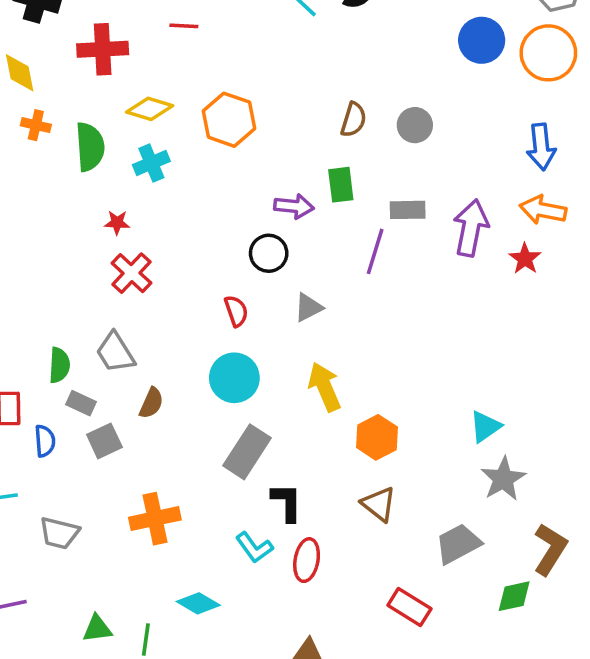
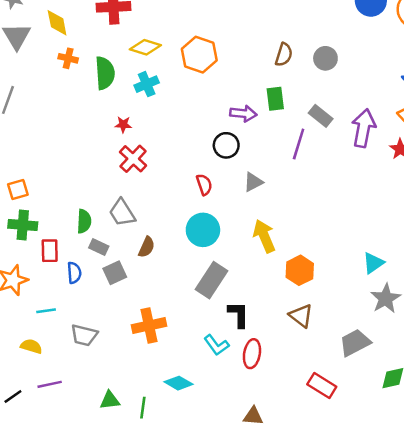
gray rectangle: (408, 210) -> (321, 116), turned 40

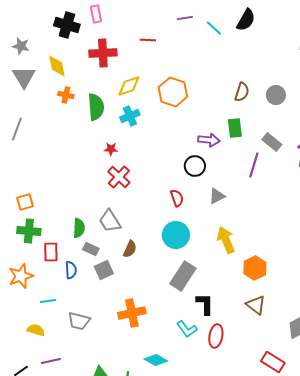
yellow diamond: (145, 47) -> (129, 86), turned -35

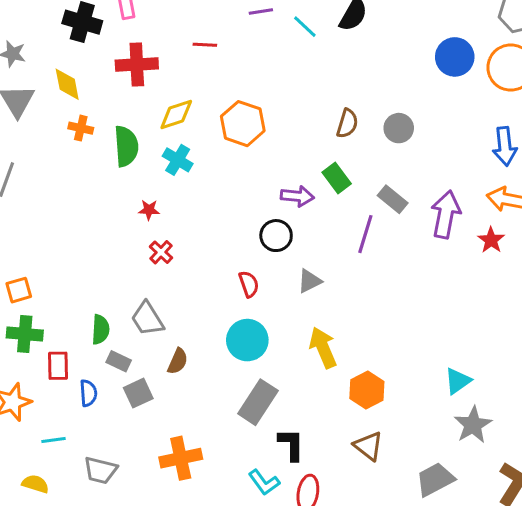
cyan cross: (130, 116) -> (178, 160), turned -36
green rectangle: (235, 128) -> (337, 178), turned -30
red cross: (119, 177) -> (161, 252), size x0.7

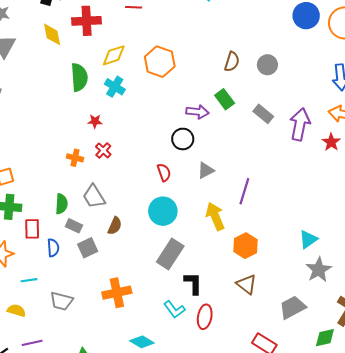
yellow diamond: (67, 84) -> (52, 34), moved
orange cross: (81, 128) -> (75, 158), moved
purple line: (365, 234) -> (244, 191), moved

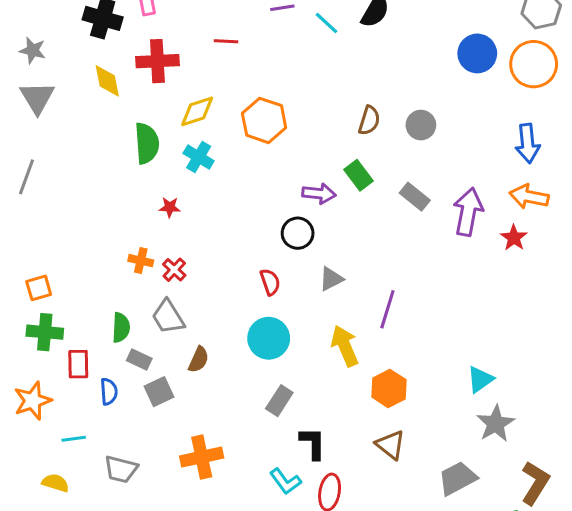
red cross: (103, 150) -> (174, 270), moved
gray rectangle: (170, 254) -> (279, 401), size x0.7

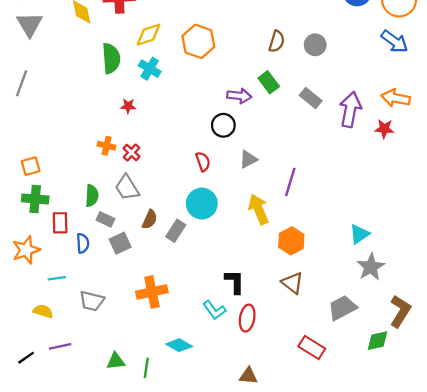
blue arrow: (528, 143) -> (395, 41), moved, turned -48
red star: (514, 238) -> (384, 129), turned -30
gray rectangle: (279, 401) -> (176, 231), moved

